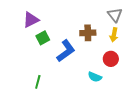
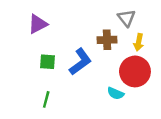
gray triangle: (115, 15) -> (126, 18), moved
green square: (43, 38) -> (47, 62), moved, turned 32
red circle: (111, 59) -> (135, 71), size x1.6

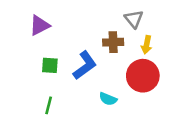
cyan semicircle: (116, 93) -> (108, 99), moved

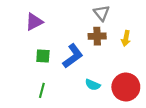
gray triangle: (134, 19) -> (102, 13), moved
red circle: (143, 76) -> (126, 87), moved

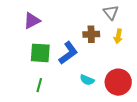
gray triangle: (102, 13) -> (111, 12), moved
green square: (43, 56) -> (40, 53), size x1.5

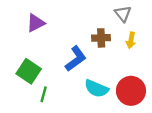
green square: (40, 53) -> (29, 71), moved, turned 30
cyan semicircle: (87, 80) -> (96, 89), size x1.5

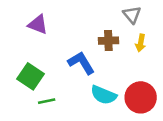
purple triangle: (36, 23) -> (38, 24), turned 48
blue L-shape: (76, 59) -> (81, 63), turned -85
green line: (44, 94) -> (47, 101), turned 63

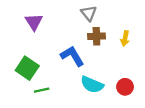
gray triangle: (132, 15) -> (89, 13), moved
purple triangle: (38, 24) -> (34, 22), turned 36
red circle: (141, 97) -> (125, 87), size x0.6

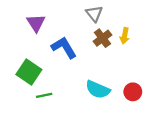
brown cross: (96, 36) -> (102, 38), turned -35
yellow arrow: (125, 38) -> (125, 36), moved
blue L-shape: (72, 56) -> (64, 47), moved

